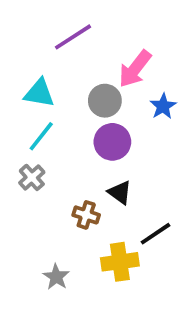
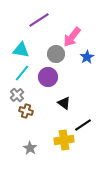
purple circle: (112, 142) -> (48, 77), moved
brown cross: (86, 215) -> (26, 111), moved

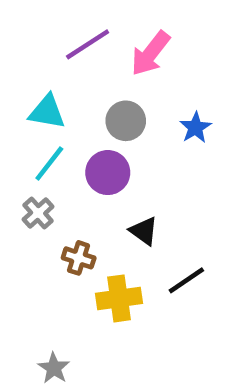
pink arrow: (72, 37) -> (150, 53), moved
brown cross: (26, 111) -> (79, 258), moved
yellow cross: (64, 140) -> (119, 298), moved
gray star: (30, 148) -> (54, 368), moved

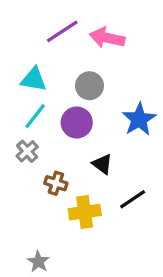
pink arrow: (150, 53) -> (107, 38), turned 64
blue star: (195, 128) -> (139, 119), moved, size x1.5

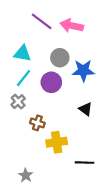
purple line: (62, 31) -> (42, 21), turned 70
blue star: (139, 119) -> (83, 71), moved, turned 30
black triangle: (102, 164) -> (86, 109), moved
black line: (133, 199) -> (84, 163), moved, turned 36

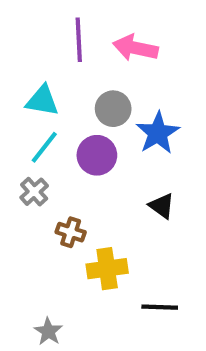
purple line: (42, 21) -> (79, 40), turned 50
blue star: (83, 71) -> (158, 133), turned -30

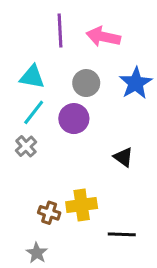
blue star: (158, 133) -> (136, 83), moved
brown cross: (71, 232) -> (49, 213), moved

